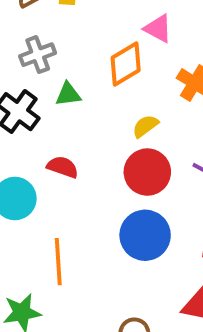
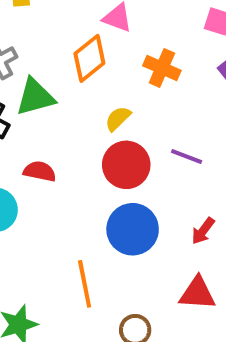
green triangle: (68, 94) -> (35, 97), size x1.5
orange line: (58, 262) -> (85, 284), moved

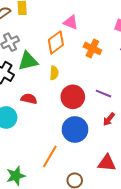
yellow semicircle: (118, 119) -> (54, 73), moved, turned 136
red arrow: (203, 231) -> (109, 119), moved
orange line: (85, 284) -> (50, 156), turned 40

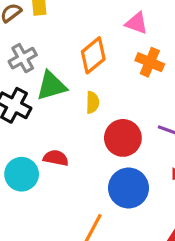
pink triangle: (71, 22) -> (137, 23), moved
red semicircle: (29, 99) -> (56, 158), moved

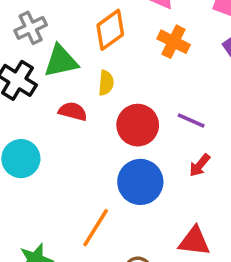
red semicircle: (56, 158) -> (73, 111), moved

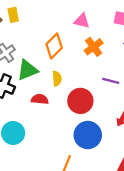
orange cross: (174, 42) -> (94, 47), turned 36
purple line: (191, 121) -> (111, 81), moved

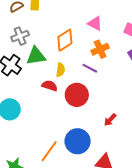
purple line: (111, 81) -> (90, 68), moved
red semicircle: (40, 99) -> (50, 86), moved
blue circle: (88, 135) -> (78, 141), moved

